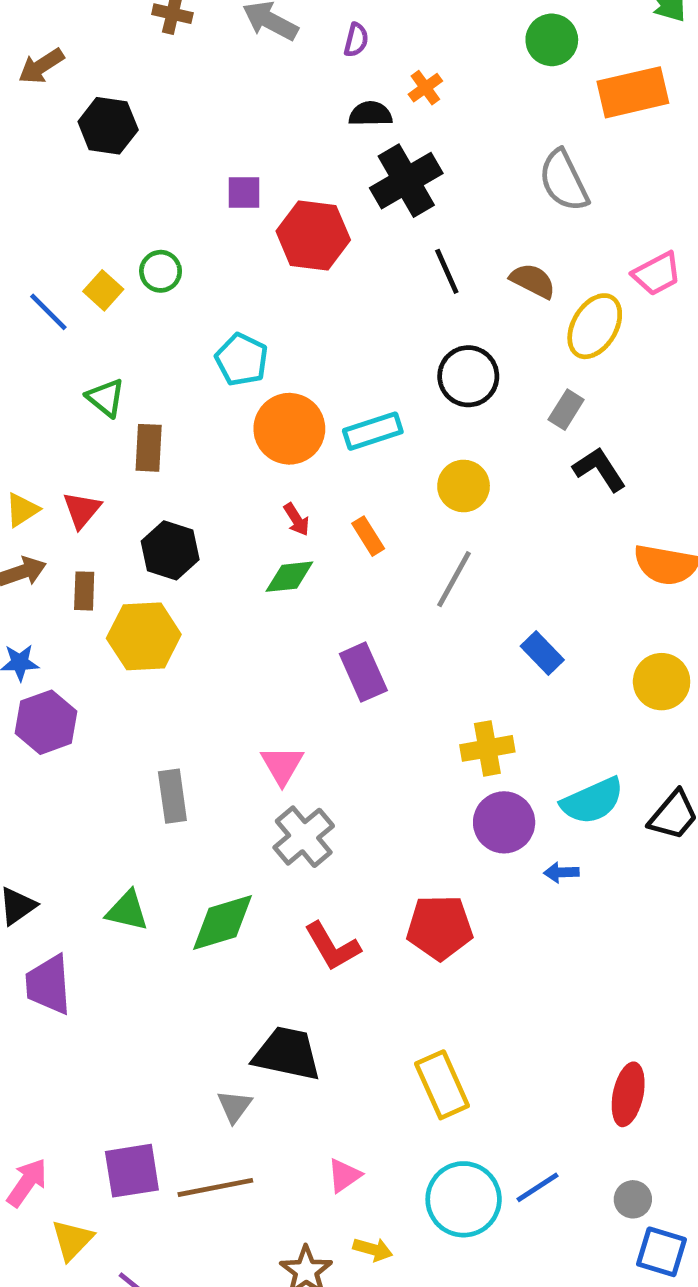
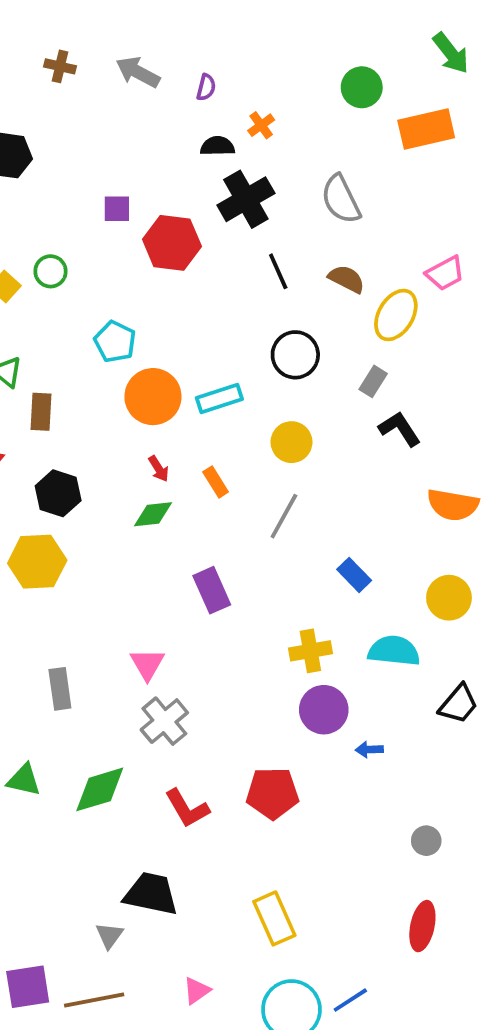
gray semicircle: (564, 181) -> (341, 199), moved
cyan semicircle: (592, 801) -> (394, 651), moved, turned -150
gray circle: (633, 1199) -> (426, 841), moved

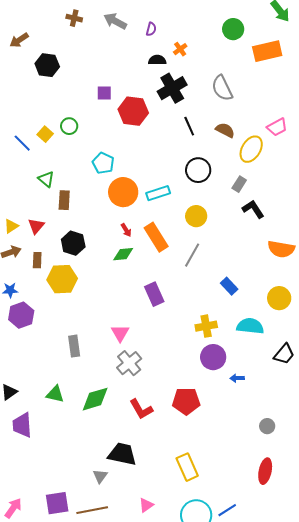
orange rectangle: (216, 482) -> (156, 237), size x1.8

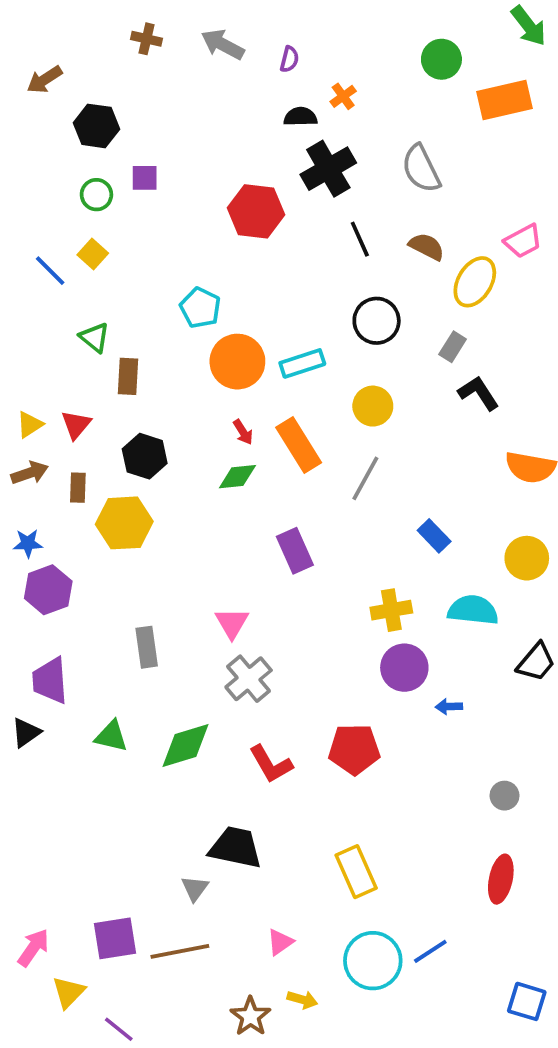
purple square: (104, 93) -> (145, 178), moved
green circle: (69, 126) -> (96, 195), moved
purple trapezoid: (22, 425) -> (50, 681), moved

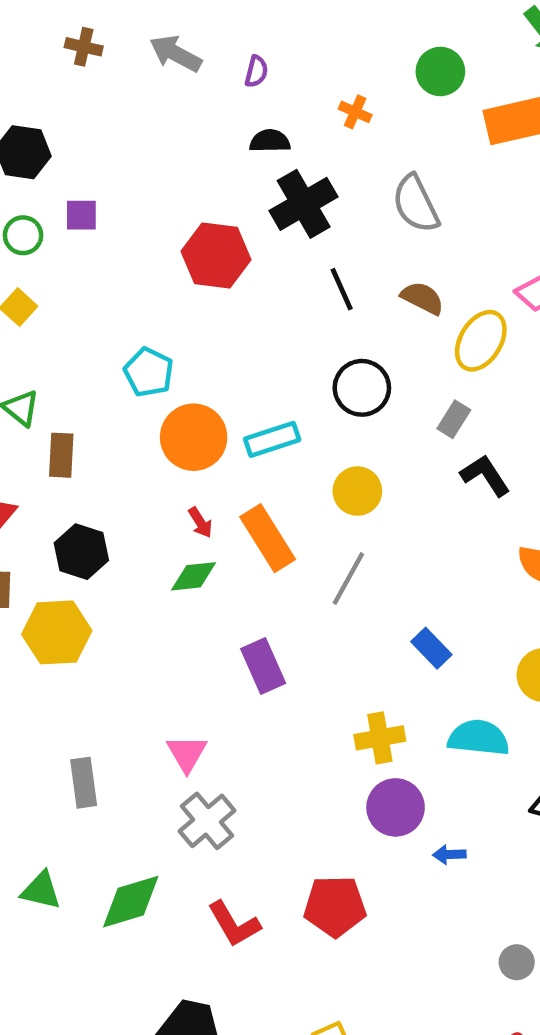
orange cross: (343, 96) -> (355, 112), moved, turned -30

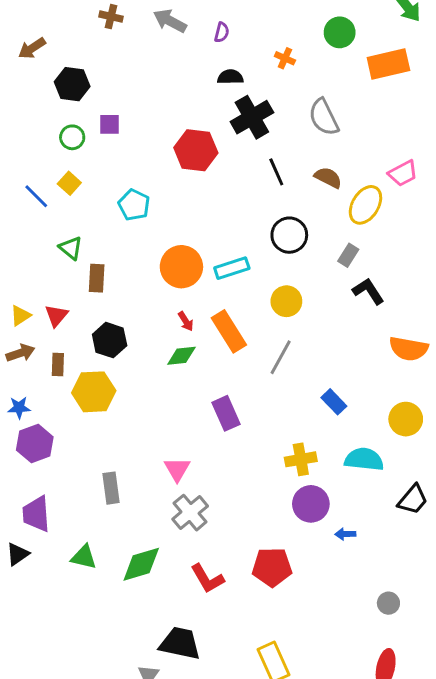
cyan pentagon: (149, 372) -> (134, 205), moved

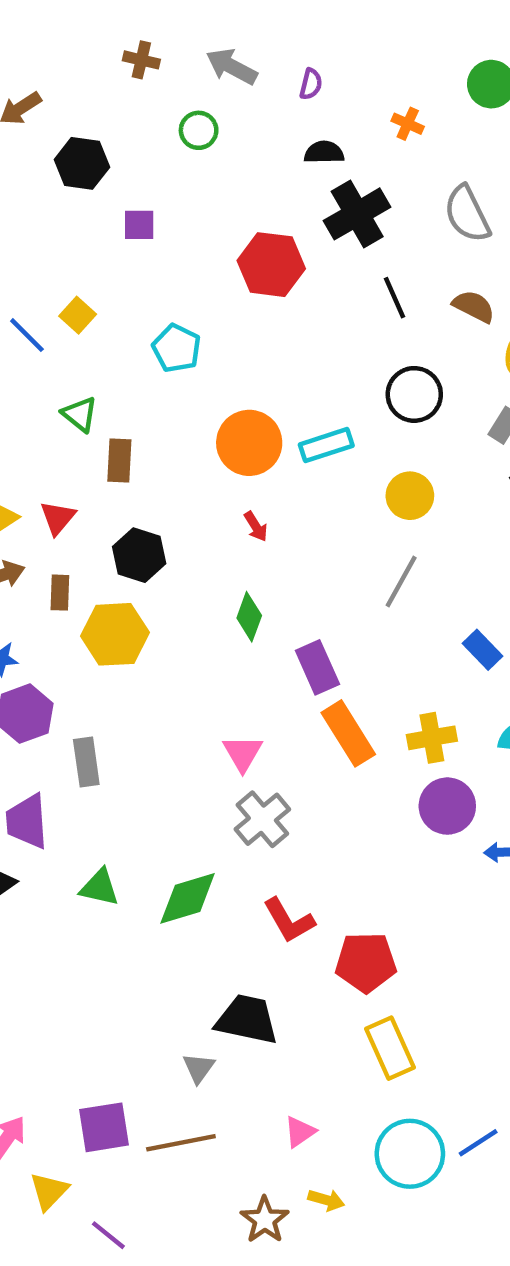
green circle: (72, 137) -> (199, 130), moved
orange rectangle: (229, 331) -> (348, 733), moved
green diamond: (181, 356) -> (249, 617), moved, turned -64
gray rectangle: (111, 488) -> (86, 762), moved
red pentagon: (272, 567) -> (366, 962), moved

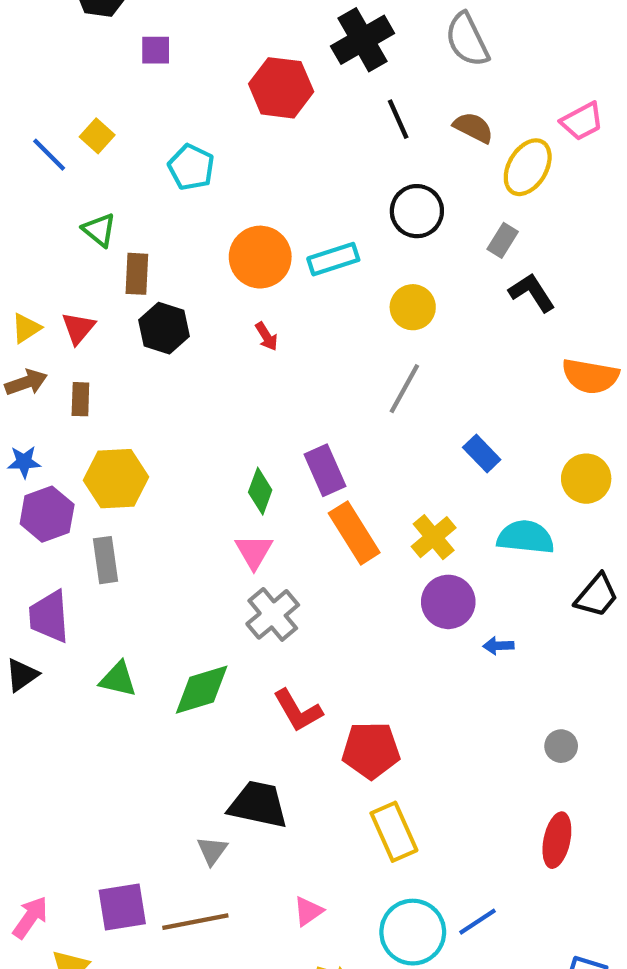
black hexagon: (139, 555) -> (164, 328), moved
green diamond: (249, 617) -> (260, 491), moved
yellow hexagon: (115, 634) -> (116, 479), moved
yellow cross: (432, 738) -> (434, 537), turned -30

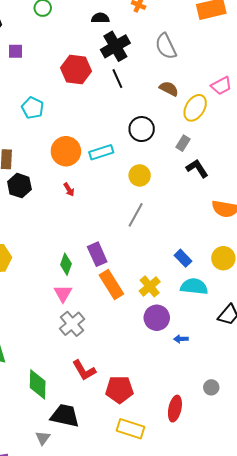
black line: (398, 119) -> (117, 79), moved
blue rectangle: (482, 454) -> (183, 258), moved
green diamond: (202, 690) -> (38, 384), moved, turned -72
yellow rectangle: (394, 832) -> (131, 429), turned -48
red ellipse: (557, 840) -> (175, 409), moved

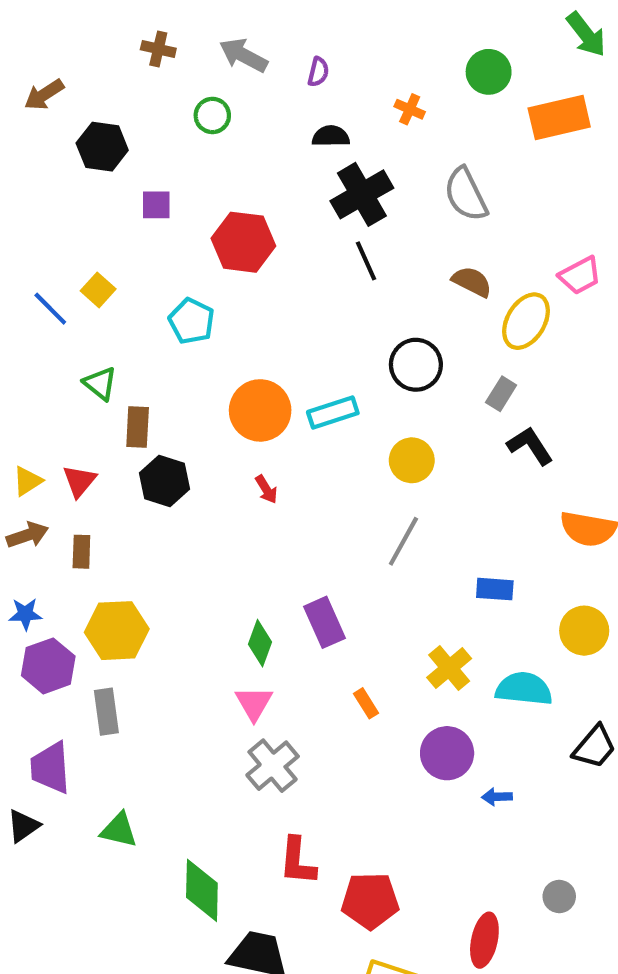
red hexagon: (76, 69) -> (243, 242), moved
blue rectangle: (183, 258) -> (495, 589), moved, turned -42
orange rectangle: (111, 284) -> (366, 703), moved, size x0.5
yellow cross: (150, 286) -> (449, 668), moved
red L-shape: (84, 370) -> (297, 861), turned 35

